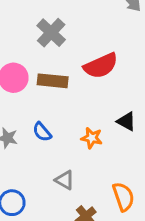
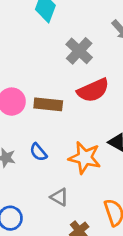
gray cross: (51, 33) -> (79, 51), moved
orange star: (92, 138) -> (85, 158), size x1.6

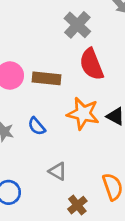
red semicircle: (93, 90) -> (92, 64), turned 92
orange star: (85, 158) -> (83, 114), moved

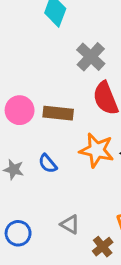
gray triangle: (58, 171) -> (70, 224), moved
brown cross: (77, 205) -> (103, 247), moved

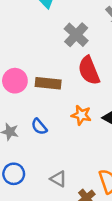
orange star: (97, 150) -> (81, 115), size x0.7
blue circle: (18, 233) -> (14, 174), moved

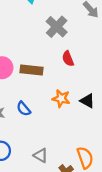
red semicircle: (89, 70) -> (68, 59), size x0.6

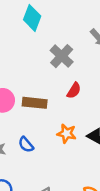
red semicircle: (68, 59) -> (74, 90), turned -126

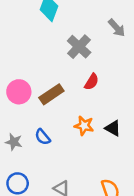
brown rectangle: (35, 103) -> (51, 94), turned -40

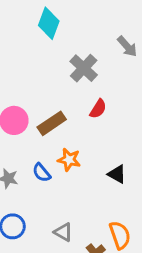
orange star: (84, 126) -> (69, 160), moved
black triangle: (113, 128) -> (117, 174), moved

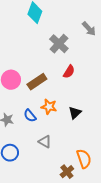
black triangle: (117, 174) -> (75, 113), moved, turned 48
gray triangle: (63, 232) -> (45, 142), moved

